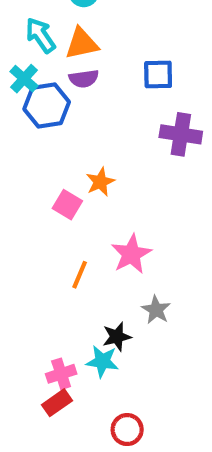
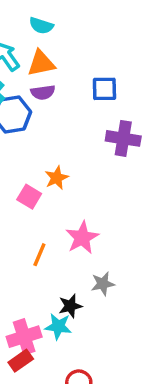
gray star: (156, 310) -> (103, 284), turned 30
pink cross: (61, 374) -> (24, 337), size x1.4

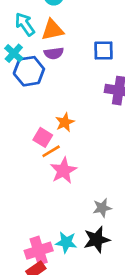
pink star: (82, 238) -> (63, 171), moved
orange line: (39, 255) -> (51, 151), moved, turned 36
black star: (70, 306) -> (97, 240), moved, size x1.4

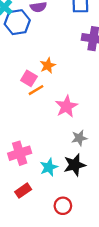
pink star: (63, 171) -> (66, 106), moved
cyan star: (66, 242) -> (49, 167), turned -30
pink cross: (39, 251) -> (20, 153), moved

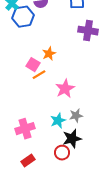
cyan star: (49, 167) -> (58, 121), moved
red circle: (63, 206) -> (62, 153), moved

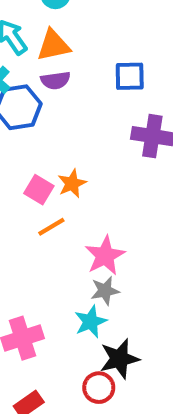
pink square: (33, 65) -> (39, 190), moved
gray star: (76, 116) -> (105, 291), moved

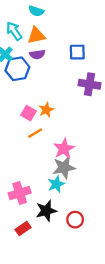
gray star: (105, 291) -> (64, 167), size x1.5
black star: (119, 359) -> (46, 211), moved
red circle: (99, 388) -> (75, 220), moved

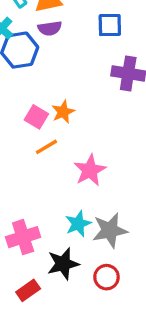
gray star: (64, 167) -> (110, 230), moved

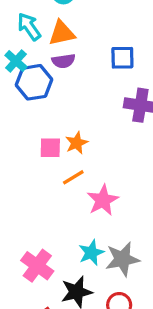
pink square: (36, 117) -> (50, 148), turned -30
orange line: (46, 147) -> (73, 177), moved
pink cross: (23, 237) -> (37, 266), turned -36

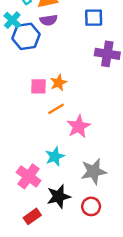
cyan star: (91, 253) -> (55, 156), moved

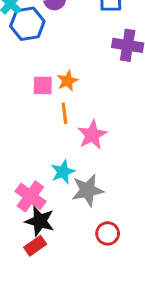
orange line: (56, 109) -> (64, 113), turned -66
gray star: (94, 171) -> (88, 190), moved
black star: (59, 196) -> (40, 221), moved, turned 30

